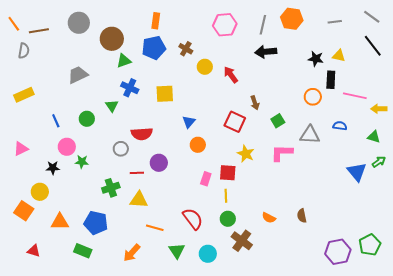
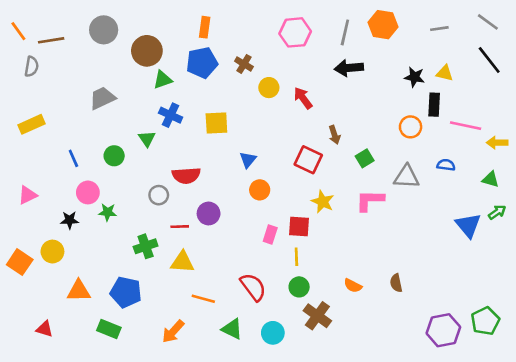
orange square: (24, 211) -> (20, 262), moved
green triangle: (177, 251) -> (232, 329), turned -30

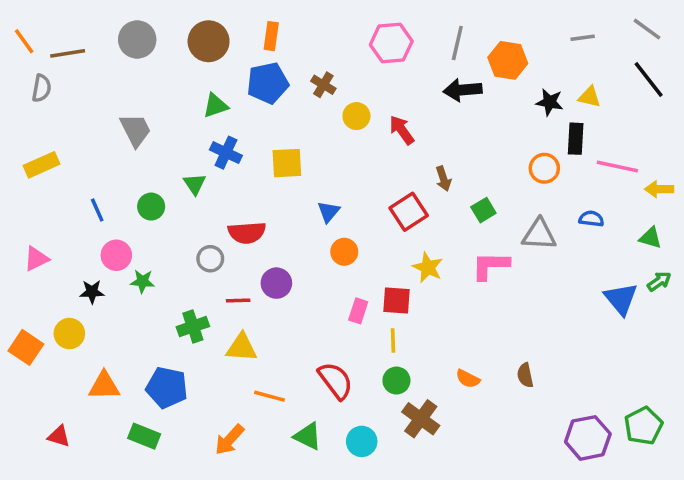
orange hexagon: (383, 25) -> (508, 60), moved
brown circle: (147, 51) -> (209, 41), moved
gray trapezoid: (102, 98) -> (135, 130), turned 88
red square: (308, 160) -> (409, 212), turned 32

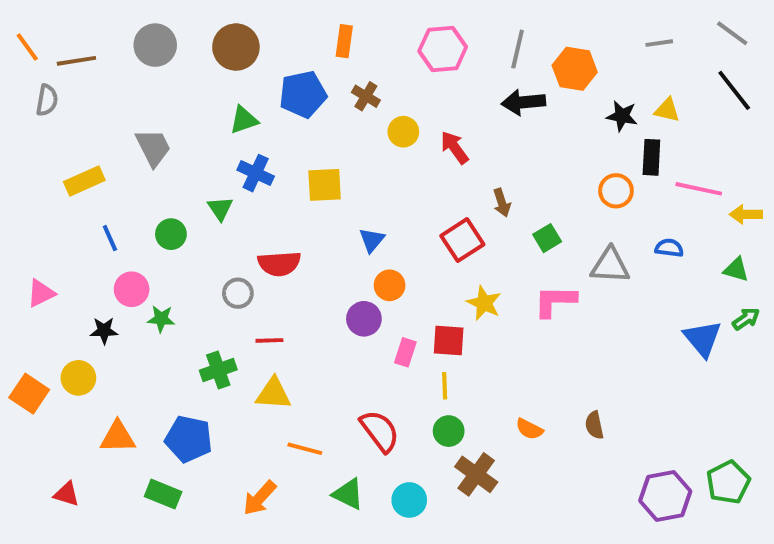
orange rectangle: (271, 36) -> (344, 41), moved
yellow rectangle: (42, 165) -> (84, 181), moved
purple circle: (276, 283) -> (364, 319), moved

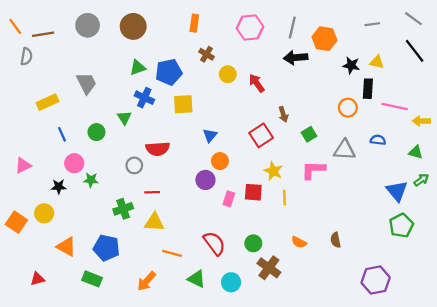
blue pentagon: (303, 94) -> (169, 72), moved
yellow line: (445, 386) -> (284, 198), moved
orange triangle: (118, 437) -> (66, 247), turned 30
green pentagon: (728, 482) -> (401, 226), moved
red triangle: (67, 494) -> (38, 279), turned -32

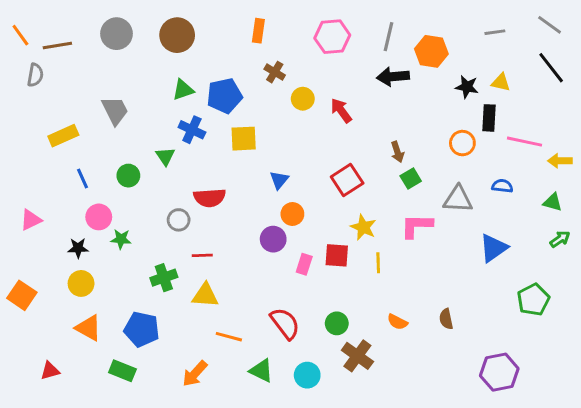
brown arrow: (283, 114) -> (397, 152), moved
blue triangle: (397, 191) -> (493, 248), moved, turned 35
yellow circle: (44, 213) -> (81, 283), moved

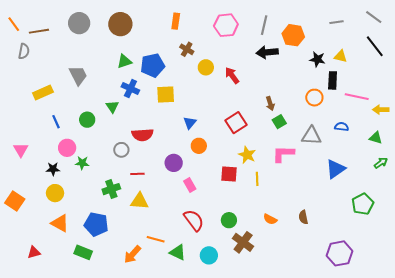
pink triangle: (31, 220) -> (21, 150), turned -35
purple circle: (273, 239) -> (174, 163), moved
pink rectangle: (304, 264) -> (190, 185), moved, turned -48
orange line: (229, 337) -> (156, 239), moved

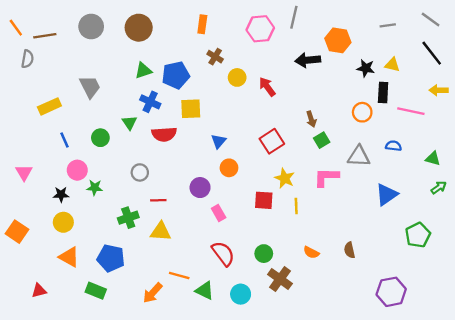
gray line: (264, 25) -> (294, 17), moved
yellow arrow: (381, 110) -> (439, 90), moved
red semicircle: (142, 135) -> (164, 134), moved

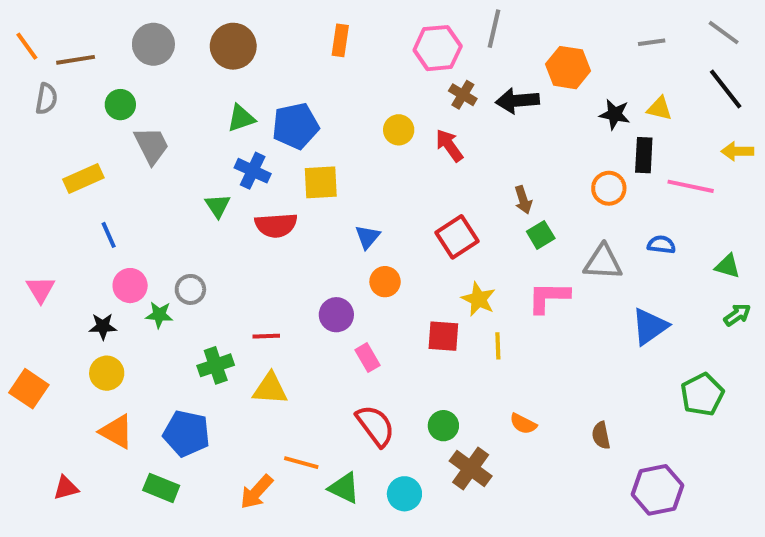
brown cross: (215, 57) -> (463, 95), moved
green circle: (100, 138) -> (120, 105), moved
gray circle: (140, 172) -> (190, 289), moved
brown semicircle: (349, 250) -> (601, 435), moved

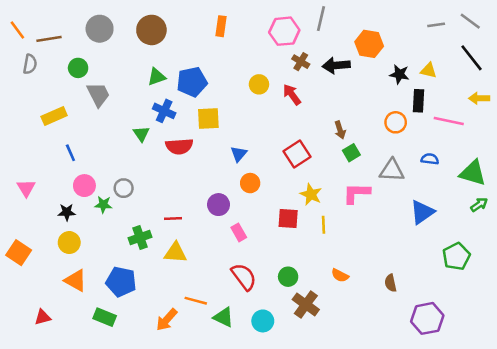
gray line: (652, 42) -> (436, 25), moved
green triangle: (728, 266) -> (473, 173), size x1.6

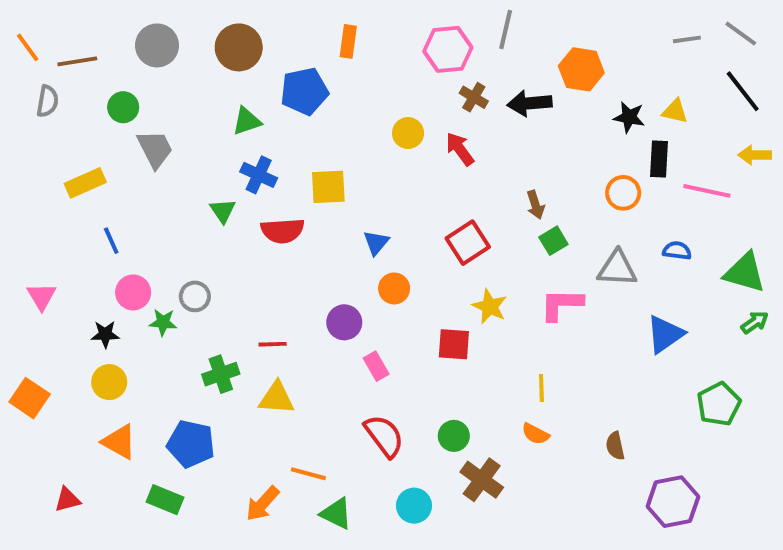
blue pentagon: (192, 82) -> (304, 91), moved
yellow line: (324, 225) -> (541, 388), moved
green triangle: (224, 317) -> (336, 514), moved

